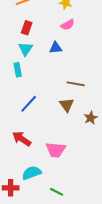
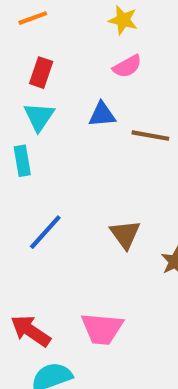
brown line: (76, 84) -> (150, 136), moved
red arrow: (22, 139) -> (31, 331), moved

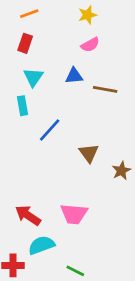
yellow star: (123, 20) -> (88, 15), turned -30
red rectangle: (41, 73) -> (25, 43), moved
blue line: (45, 232) -> (50, 130), moved

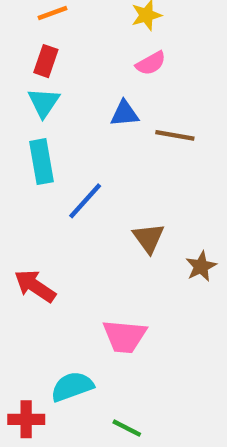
cyan triangle: (33, 77) -> (44, 103), moved
cyan rectangle: (22, 106) -> (42, 162), size x1.4
red arrow: (28, 215) -> (35, 286), moved

